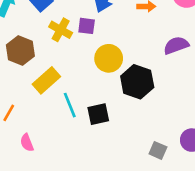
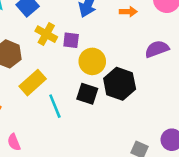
purple square: (87, 26) -> (71, 40), moved
black square: (98, 114) -> (87, 94), moved, turned 30

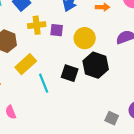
yellow cross: (46, 34) -> (37, 25), turned -36
yellow circle: (92, 61) -> (85, 38), moved

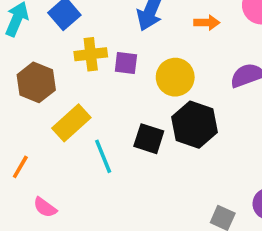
pink semicircle: (11, 112) -> (45, 207), turned -32

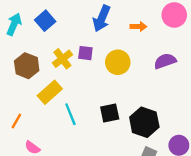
yellow cross: (91, 54) -> (62, 59), moved, turned -30
black hexagon: (195, 125) -> (144, 122), moved
black square: (149, 139) -> (110, 113), moved, turned -30

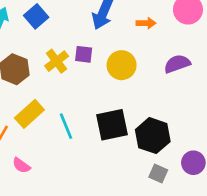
yellow rectangle: (50, 92) -> (29, 114), moved
black square: (110, 113) -> (112, 125), size x1.4

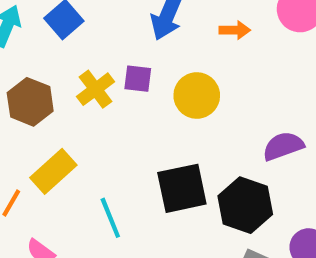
purple semicircle: (177, 64) -> (283, 146), moved
cyan line: (66, 126) -> (110, 218), moved

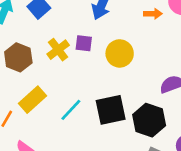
orange arrow: (235, 30) -> (153, 14), moved
cyan line: (110, 218) -> (71, 110), moved, turned 65

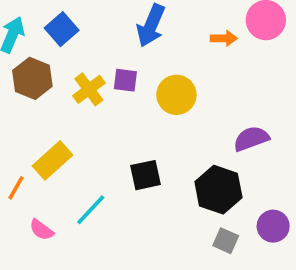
brown hexagon: (18, 57) -> (32, 78), moved
cyan line: (71, 110) -> (91, 210), moved
black square: (111, 110) -> (145, 175), moved, size x0.7

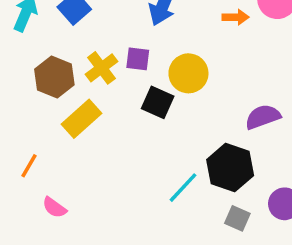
brown hexagon: (32, 78) -> (54, 77), moved
yellow rectangle: (52, 160) -> (82, 119), moved
black square: (145, 175) -> (158, 102), moved, turned 36
cyan line: (91, 210) -> (183, 188), moved

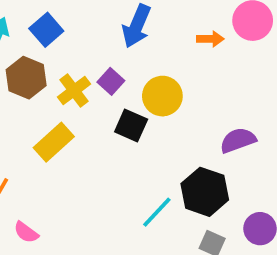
purple square: (138, 59) -> (111, 81), turned 35
brown hexagon: (54, 77) -> (26, 78), moved

